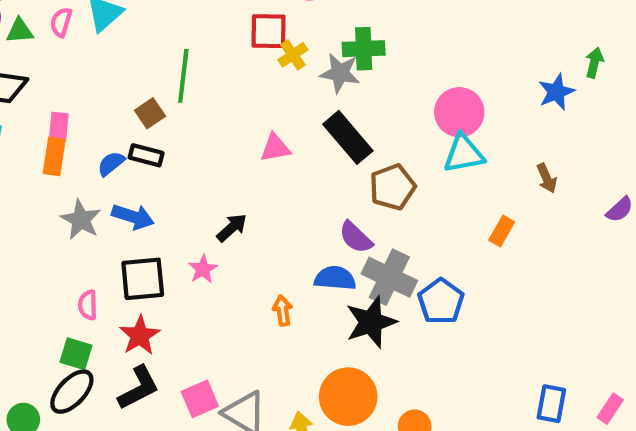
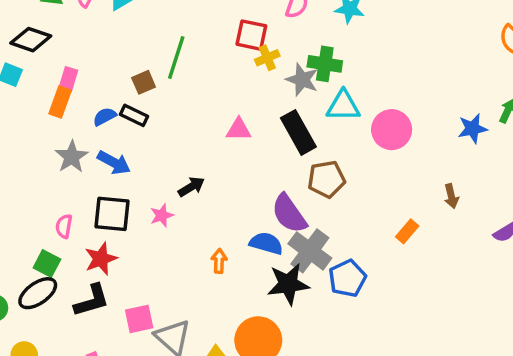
cyan triangle: (464, 154) -> (343, 106), moved
purple semicircle: (356, 237) -> (289, 214), size x1.4

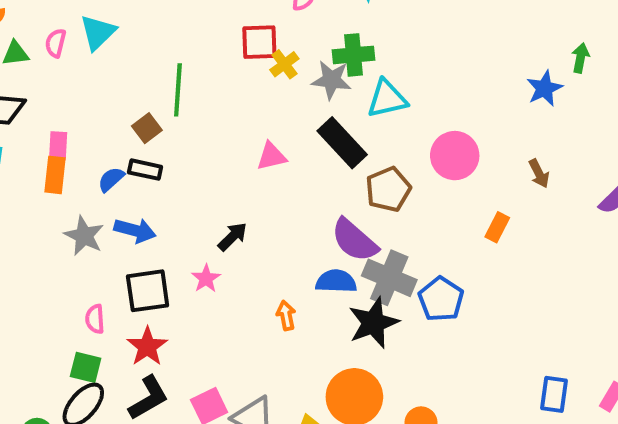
pink circle: (392, 130) -> (455, 156), moved

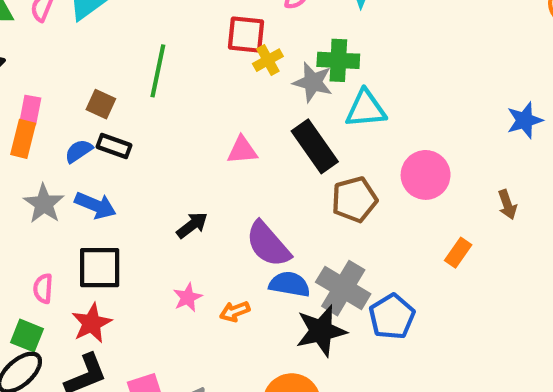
brown square: (147, 128) -> (101, 104), moved, turned -36
purple semicircle: (354, 240) -> (268, 244), moved
pink star: (206, 279) -> (188, 297), moved
orange arrow: (286, 315) -> (235, 311), turned -108

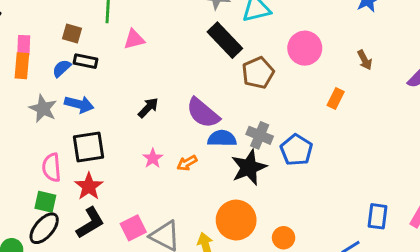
pink triangle: (242, 150) -> (134, 39), moved
gray cross: (343, 288) -> (260, 135), size x0.7
pink semicircle: (43, 289) -> (52, 167), size x1.4

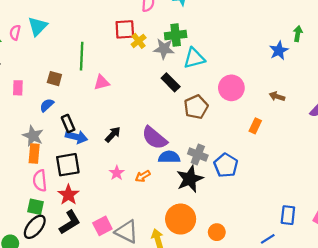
black rectangle: (225, 40) -> (171, 82), size x0.7
brown arrow: (365, 60) -> (277, 96), turned 136
black rectangle: (86, 61) -> (68, 124), moved, turned 56
orange rectangle: (22, 66) -> (34, 154), moved
blue arrow: (79, 104) -> (76, 137), moved

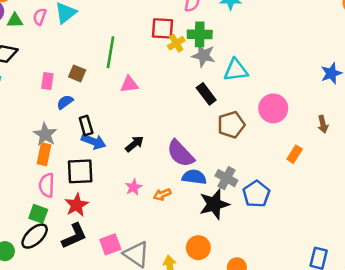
green cross: (176, 35) -> (200, 34), moved
pink rectangle: (18, 88) -> (47, 81), moved
brown arrow: (277, 96) -> (323, 124), turned -128
orange circle: (181, 219) -> (198, 248), size x0.7

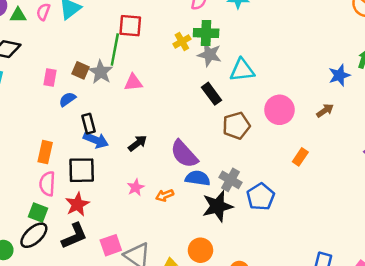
red square: (162, 28) -> (130, 26), moved
brown arrow: (323, 124) -> (325, 110), moved, turned -112
gray star: (45, 134) -> (101, 72), moved

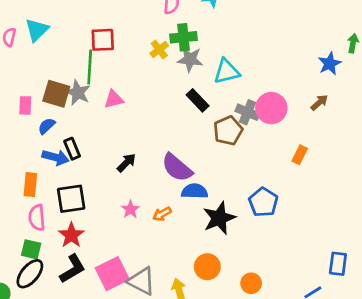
brown square: (80, 70) -> (56, 94), size x1.5
blue arrow: (96, 140) -> (56, 157), moved
gray cross: (231, 180) -> (247, 112), moved
pink square: (111, 245) -> (112, 274), size x1.4

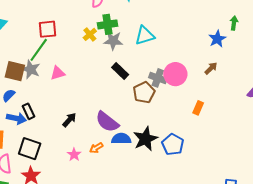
green line: (90, 67) -> (39, 50), turned 35
cyan triangle: (227, 71) -> (145, 36), moved
black square: (71, 199) -> (30, 149), turned 30
orange arrow: (162, 214) -> (96, 148), moved
black star: (219, 218) -> (145, 139), moved

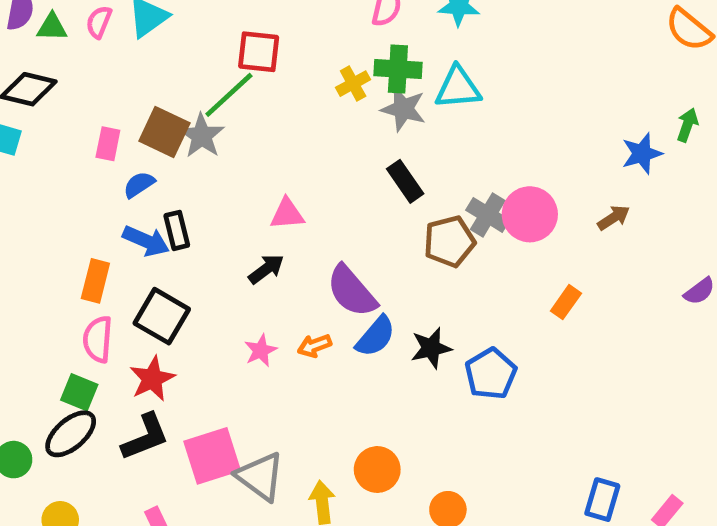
cyan triangle: (145, 36) -> (458, 88), moved
pink triangle: (58, 73) -> (287, 214), moved
blue semicircle: (121, 139) -> (376, 336), turned 120
black star: (145, 139) -> (431, 348), size x0.7

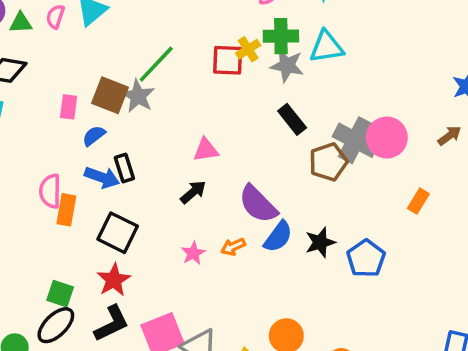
red square: (259, 52) -> (228, 60), moved
gray cross: (488, 215) -> (355, 140), size x1.4
pink semicircle: (98, 339) -> (50, 191), moved

